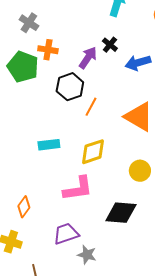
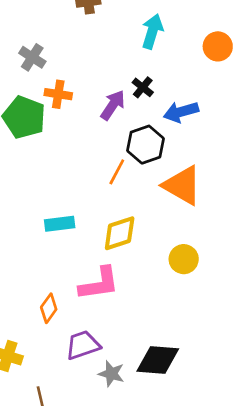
black hexagon: (70, 87) -> (145, 145), moved
orange diamond: (24, 207) -> (49, 308), moved
black diamond: (121, 213) -> (158, 360), moved

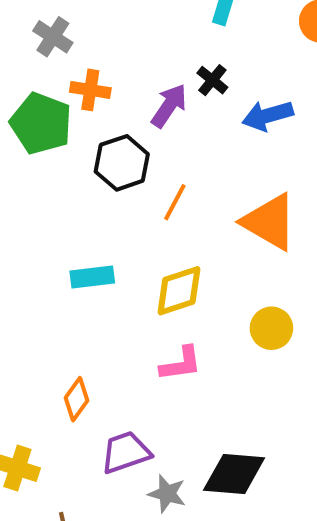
black hexagon: (145, 145) -> (122, 163), moved
pink L-shape: (99, 284) -> (181, 364), moved, size x0.7

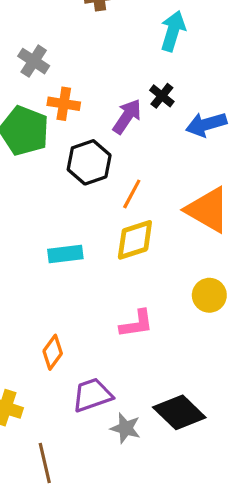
yellow diamond: (179, 291) -> (135, 240), moved
black diamond: (234, 474) -> (179, 412), turned 39

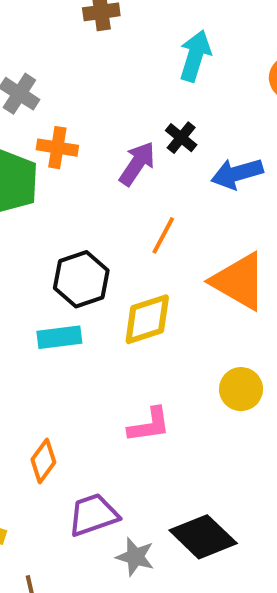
black hexagon: (89, 162) -> (81, 279), moved
orange line: (132, 194) -> (163, 235), moved

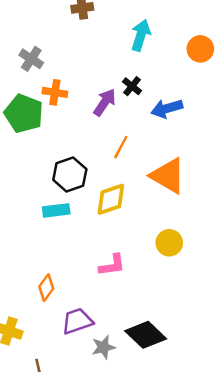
gray star: (135, 557) -> (103, 347), turned -30

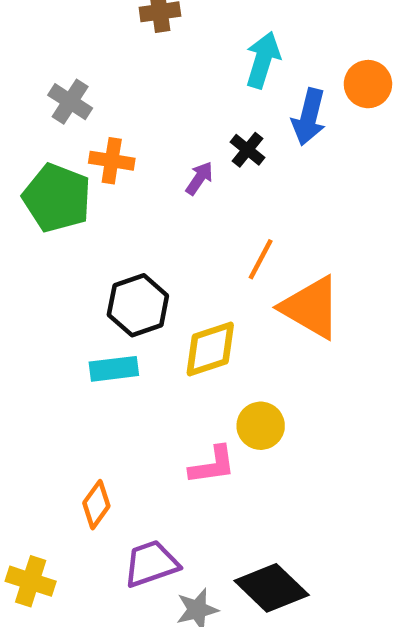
purple arrow: (105, 102) -> (199, 178), size x0.7
blue arrow: (167, 109) -> (309, 117), moved, turned -60
orange line: (121, 147) -> (261, 259), moved
yellow circle: (169, 243) -> (261, 426), moved

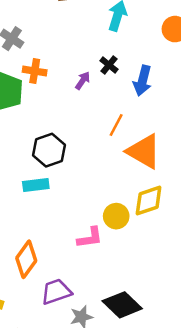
blue arrow: (309, 117) -> (143, 81), moved
yellow diamond: (210, 349) -> (149, 201), moved
orange diamond: (96, 505) -> (26, 259), size x1.4

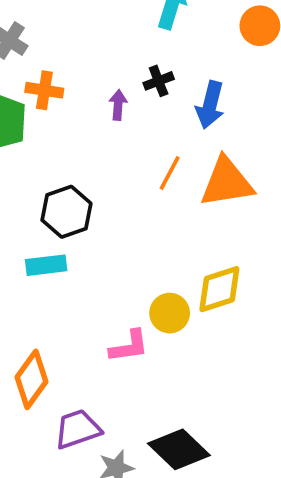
black cross: (109, 65) -> (159, 81), turned 30
purple arrow: (83, 81) -> (118, 105), turned -30
orange triangle: (144, 151) -> (227, 182), moved, turned -39

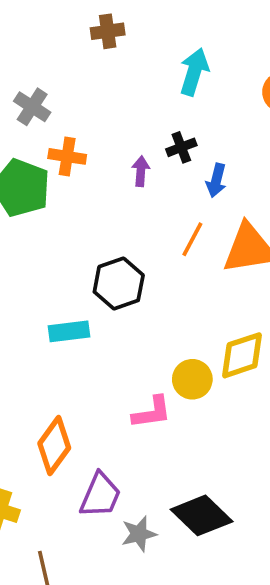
blue arrow: (210, 105) -> (216, 180), moved, size x0.7
black hexagon: (66, 212) -> (119, 284), moved
purple trapezoid: (78, 429) -> (100, 495), turned 132

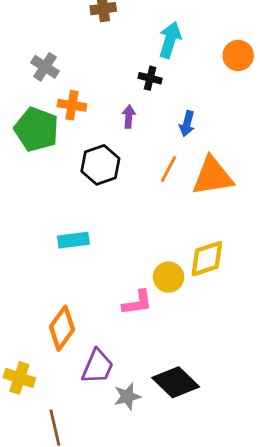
black cross: (181, 147) -> (150, 78), moved, turned 35
black hexagon: (119, 284) -> (100, 165), moved

